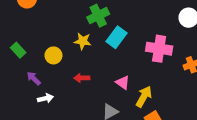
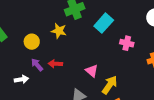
cyan rectangle: (116, 37) -> (104, 23), moved
pink cross: (159, 49) -> (127, 43), size x0.6
purple arrow: (34, 78) -> (37, 65), moved

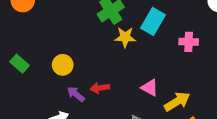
yellow star: (59, 31) -> (125, 37), moved
yellow arrow: (110, 85) -> (177, 102), turned 36

